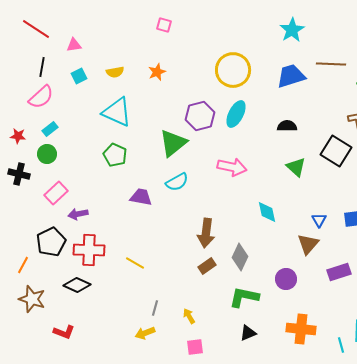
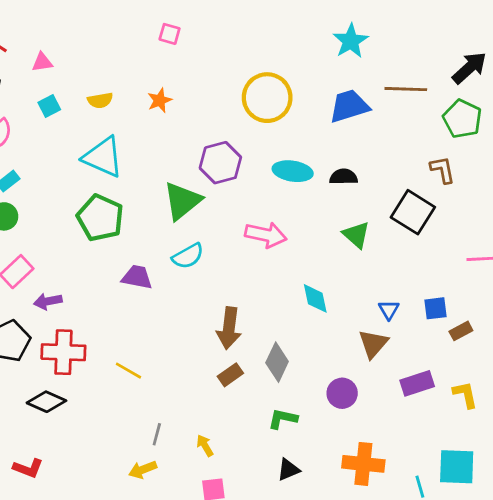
cyan ellipse: (236, 114) -> (293, 171), moved, turned 72
green pentagon: (115, 155) -> (100, 218), size x1.4
green L-shape: (244, 297) -> (283, 419), size x0.7

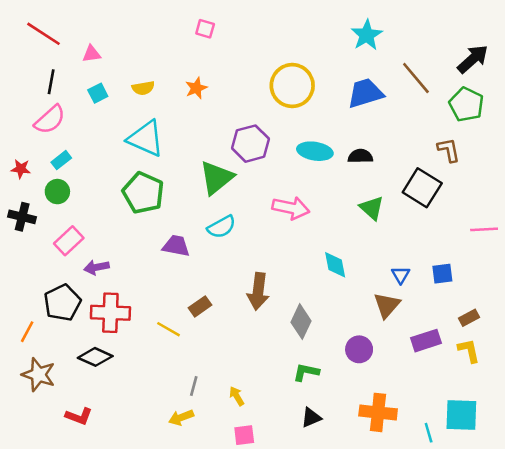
brown line: (406, 89) -> (416, 78), turned 48
brown rectangle: (461, 331) -> (469, 318), moved
brown rectangle: (230, 375) -> (200, 306), moved

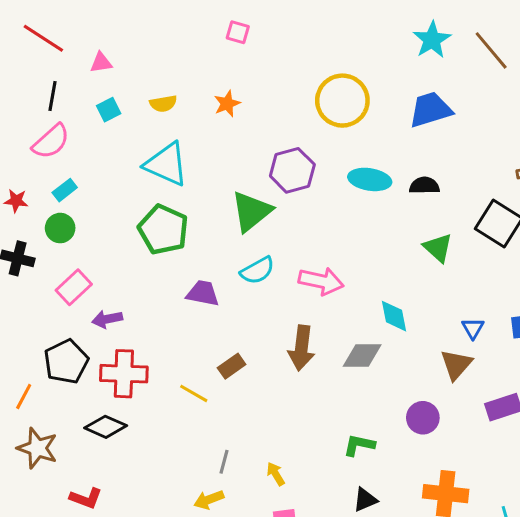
brown line: (416, 78) -> (491, 50), moved
pink arrow: (291, 208) -> (321, 281), moved
gray diamond: (301, 322) -> (362, 356), moved, turned 64

